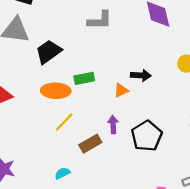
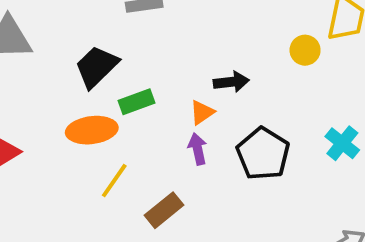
black trapezoid: (49, 52) -> (97, 67), moved
purple arrow: (113, 125) -> (198, 149), moved
black pentagon: (147, 136) -> (263, 154), moved

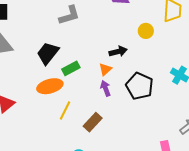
yellow circle: (305, 50) -> (146, 31), moved

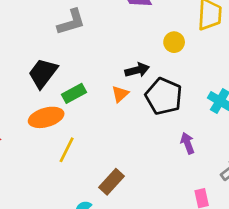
black pentagon: (140, 86) -> (164, 96), moved
purple arrow: (106, 88) -> (188, 143), moved
brown rectangle: (93, 122) -> (112, 182), moved

